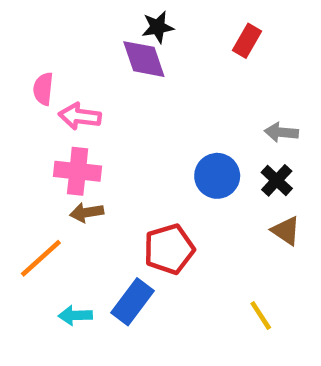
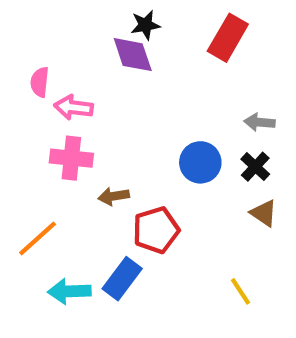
red rectangle: (247, 41) -> (228, 38), size x1.5
brown arrow: (87, 212) -> (114, 196), moved
cyan arrow: (75, 315) -> (69, 291), size x1.4

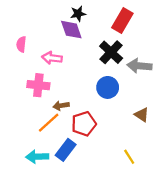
pink arrow: (74, 107) -> (52, 58), moved
gray arrow: (260, 122) -> (139, 66), size x1.5
black cross: (255, 167) -> (111, 52), moved, size x1.5
orange line: (38, 238) -> (49, 123), moved

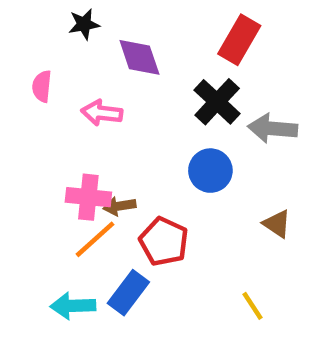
black star: (78, 14) -> (84, 24), moved
pink cross: (38, 85) -> (88, 197), moved
red pentagon: (84, 124) -> (164, 242), turned -30

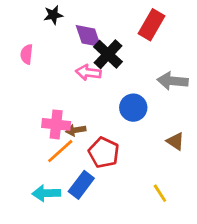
black cross: (217, 102) -> (108, 54), moved
pink arrow: (102, 113) -> (88, 73), moved

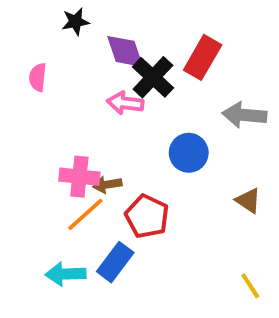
red rectangle: (152, 25) -> (203, 57), moved
yellow line: (160, 193) -> (250, 286), moved

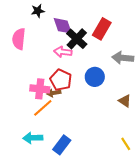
pink semicircle: (38, 77) -> (19, 39), size x1.5
red pentagon: (147, 216) -> (61, 80), moved
blue rectangle: (115, 262) -> (62, 145), moved

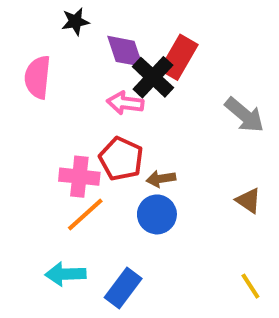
red rectangle: (102, 29) -> (179, 57), moved
gray arrow: (123, 58) -> (244, 115), turned -145
blue circle: (95, 77) -> (157, 214), moved
brown arrow: (54, 93) -> (161, 179), moved

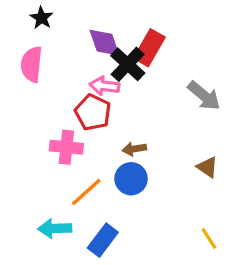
black star: (75, 21) -> (41, 18), moved, turned -30
red pentagon: (121, 159) -> (93, 112), moved
orange line: (85, 214) -> (86, 192), moved

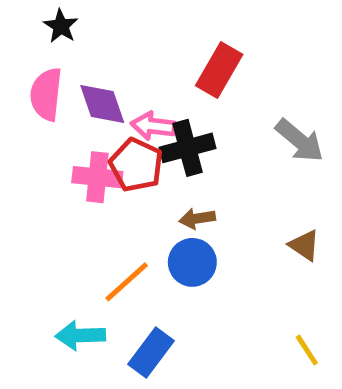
purple diamond: (104, 43) -> (102, 104), moved
black cross: (128, 64) -> (187, 148), moved, turned 32
pink cross: (66, 147) -> (97, 177), moved

